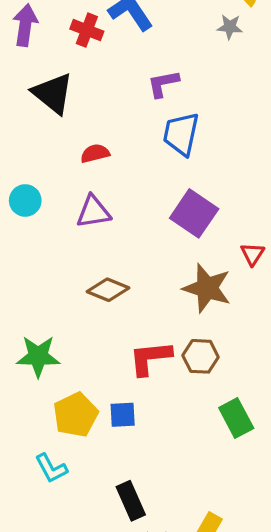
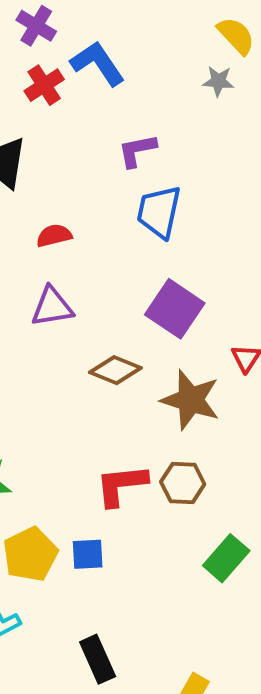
red cross: (87, 30) -> (44, 85), turned 36
brown diamond: (108, 290) -> (115, 370), moved
green rectangle: (236, 418) -> (226, 558), turned 69

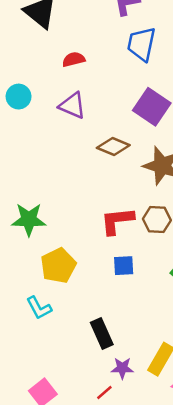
purple triangle: (52, 307) -> (72, 105), turned 32
blue square: (88, 554) -> (124, 266), moved

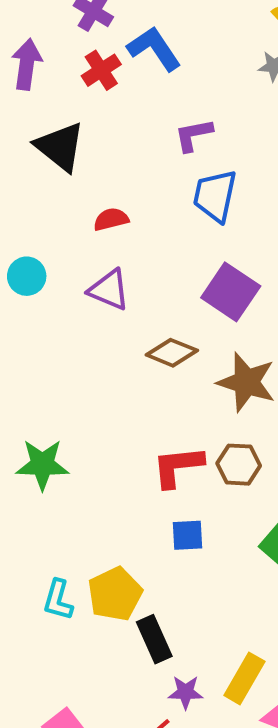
yellow pentagon: (58, 266) -> (115, 594), moved
cyan L-shape: (39, 308) -> (58, 600), turned 44

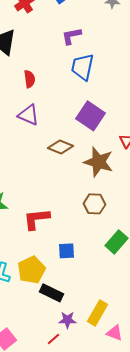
red semicircle: (111, 219) -> (29, 79), turned 96
red L-shape: (178, 467) -> (36, 219), moved
blue square: (188, 535) -> (66, 251), moved
black rectangle: (154, 639) -> (51, 293), turned -40

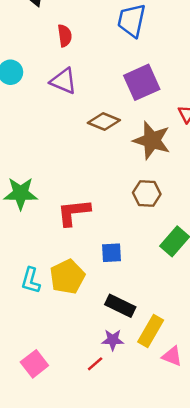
purple square: (90, 116) -> (142, 82), turned 32
black rectangle: (51, 293) -> (120, 306), moved

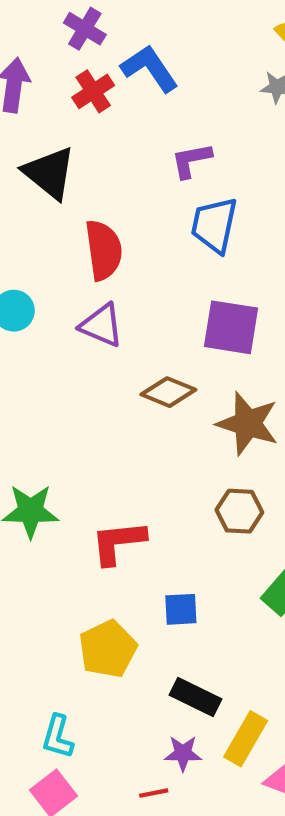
red semicircle: (65, 36) -> (104, 250), size x1.6
purple square: (142, 82) -> (231, 327), turned 33
cyan L-shape: (31, 281) -> (58, 737), moved
red line: (95, 364) -> (154, 793), turned 30

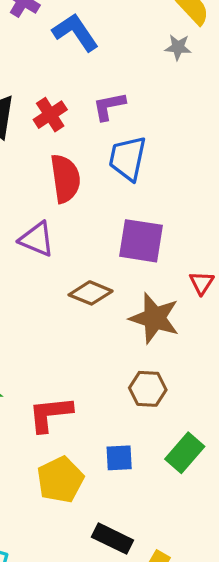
red cross: (93, 91) -> (50, 115), moved
red semicircle: (104, 250) -> (65, 179), moved
blue square: (181, 609) -> (119, 458), moved
yellow pentagon: (108, 649) -> (60, 480), moved

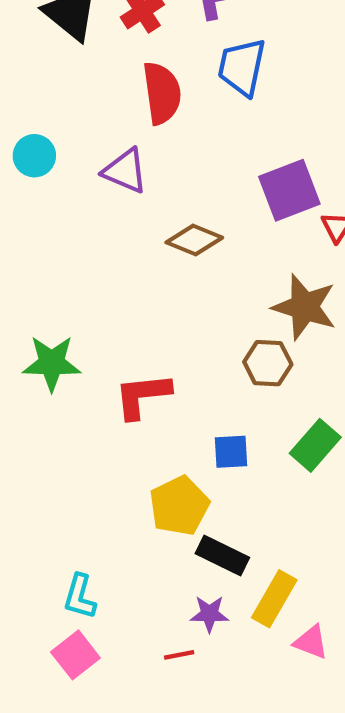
purple square: (141, 241) -> (289, 190), moved, turned -30
brown star: (154, 318) -> (304, 307), moved
yellow pentagon: (60, 480) -> (179, 506), moved

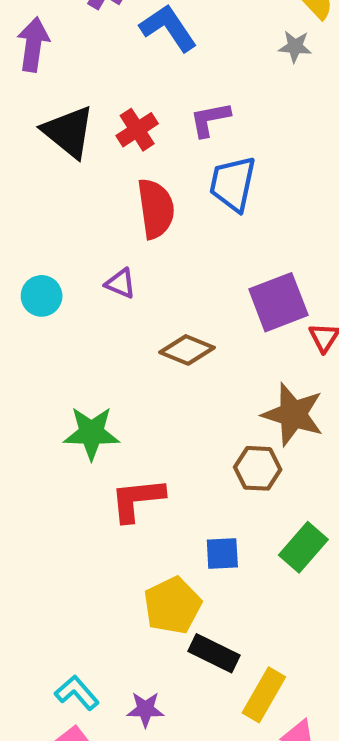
cyan circle: (34, 156) -> (42, 296), moved
purple triangle: (125, 171) -> (121, 283), size x0.7
green star: (52, 363) -> (91, 433), moved
cyan L-shape: (80, 597) -> (77, 693), turned 123
purple star: (209, 614) -> (145, 709), moved

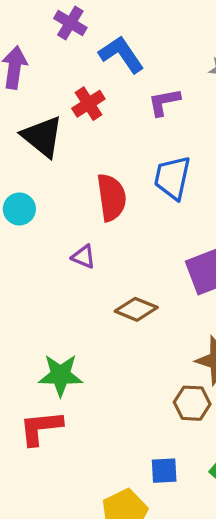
purple L-shape: (210, 119) -> (164, 102), moved
red cross: (137, 130) -> (88, 104), moved
cyan circle: (42, 296) -> (19, 209), moved
red L-shape: (137, 500) -> (41, 428), moved

